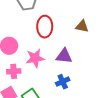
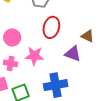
purple triangle: (64, 56) -> (73, 54), moved
blue cross: (63, 82) -> (56, 85), size x1.6

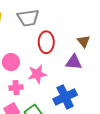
brown triangle: (88, 36) -> (84, 41), turned 40

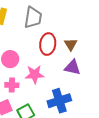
gray trapezoid: (28, 18) -> (33, 17), turned -80
brown triangle: (84, 41) -> (71, 44), moved

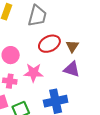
red ellipse: (48, 44) -> (49, 44), turned 50

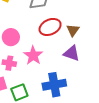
pink star: (33, 73) -> (33, 55), turned 30

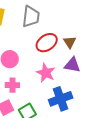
pink star: (33, 55) -> (46, 73), moved

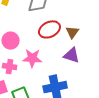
pink star: (46, 73) -> (32, 58), moved, turned -30

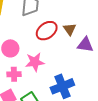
purple triangle: (72, 55) -> (85, 45), moved

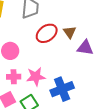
pink star: (35, 62) -> (36, 77), moved

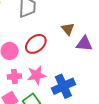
red ellipse: (47, 33) -> (36, 44), moved

